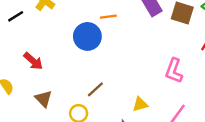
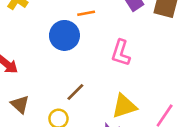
pink L-shape: (174, 71) -> (121, 53), moved
yellow triangle: (140, 104) -> (124, 106), size x1.5

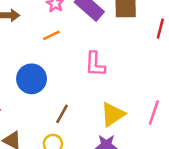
blue circle: (64, 35) -> (32, 79), moved

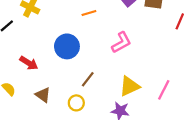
pink L-shape: (95, 64) -> (121, 42), turned -130

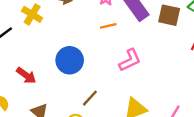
orange line: (89, 13) -> (108, 26), moved

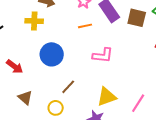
yellow cross: (32, 14) -> (34, 21), moved, turned -30
pink L-shape: (130, 60) -> (103, 55), turned 30

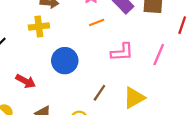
brown line: (68, 87) -> (99, 93), moved
pink line: (138, 103) -> (159, 55), moved

